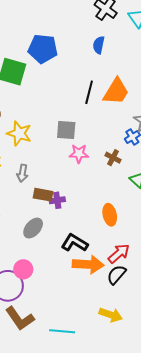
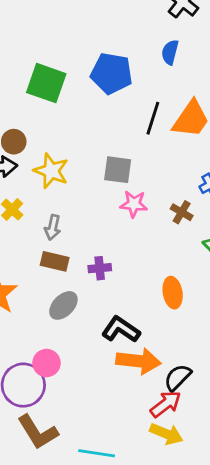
blue pentagon: (43, 49) -> (112, 73), moved
brown rectangle: (43, 195) -> (55, 261), moved
red arrow: (119, 253) -> (166, 404), moved

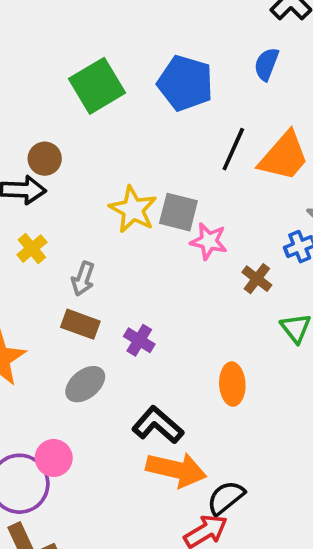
green square: (46, 83) -> (97, 86), turned 33
yellow star: (51, 171) -> (133, 209), moved
pink star: (134, 204) -> (209, 241), moved
purple cross: (100, 268) -> (139, 340), turned 30

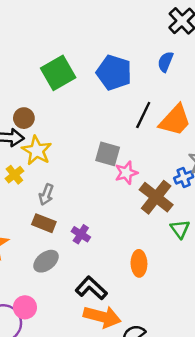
yellow star: (133, 209) -> (37, 150), moved
pink star: (209, 241) -> (126, 173), turned -30
brown cross: (257, 279) -> (156, 197), size x1.8

